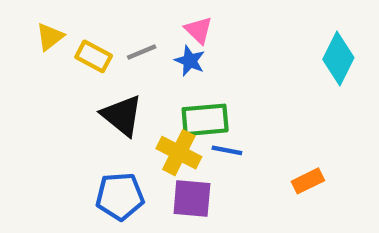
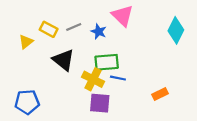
pink triangle: (199, 30) -> (122, 16), moved, size x1.5
yellow triangle: (50, 37) -> (26, 42), moved
blue pentagon: (120, 196) -> (27, 102), moved

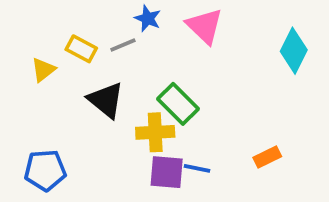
blue star: (99, 32) -> (148, 18), moved
green rectangle: (107, 62) -> (178, 104), turned 50
blue line: (118, 78) -> (197, 168), moved
yellow cross: (93, 79) -> (155, 132), turned -30

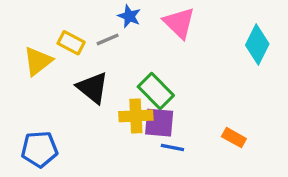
yellow triangle: (43, 70) -> (38, 61), size x1.4
orange rectangle: (267, 157) -> (234, 138), turned 55
purple square: (167, 172) -> (159, 123), moved

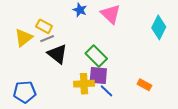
gray line: (108, 39) -> (47, 39), moved
yellow cross: (136, 116) -> (84, 84), moved
blue line: (172, 148) -> (107, 91), turned 32

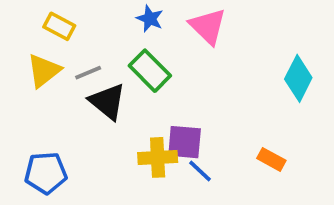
yellow rectangle: (44, 26) -> (59, 26), moved
cyan diamond: (159, 27) -> (298, 78), moved
green rectangle: (96, 56) -> (150, 71), moved

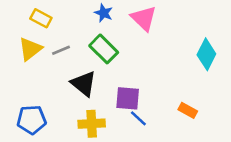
black triangle: (107, 102) -> (84, 84), moved
yellow cross: (158, 157) -> (92, 124), moved

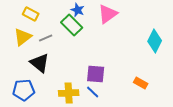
pink triangle: (144, 18) -> (108, 14), turned 40
green rectangle: (104, 49) -> (72, 25), moved
black triangle: (84, 84) -> (40, 63), moved
blue line: (138, 118) -> (93, 92), moved

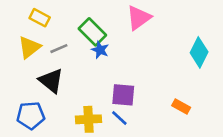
blue star: (78, 10) -> (100, 50), moved

